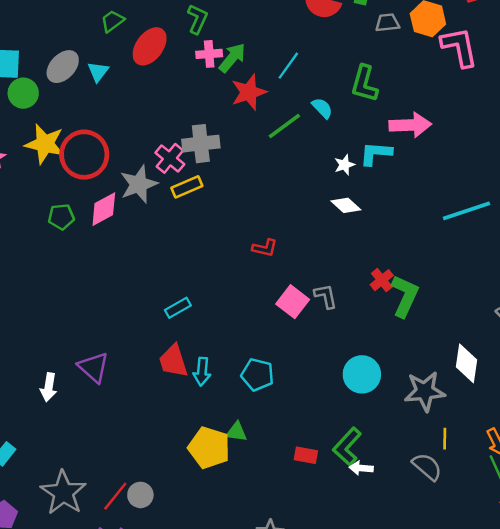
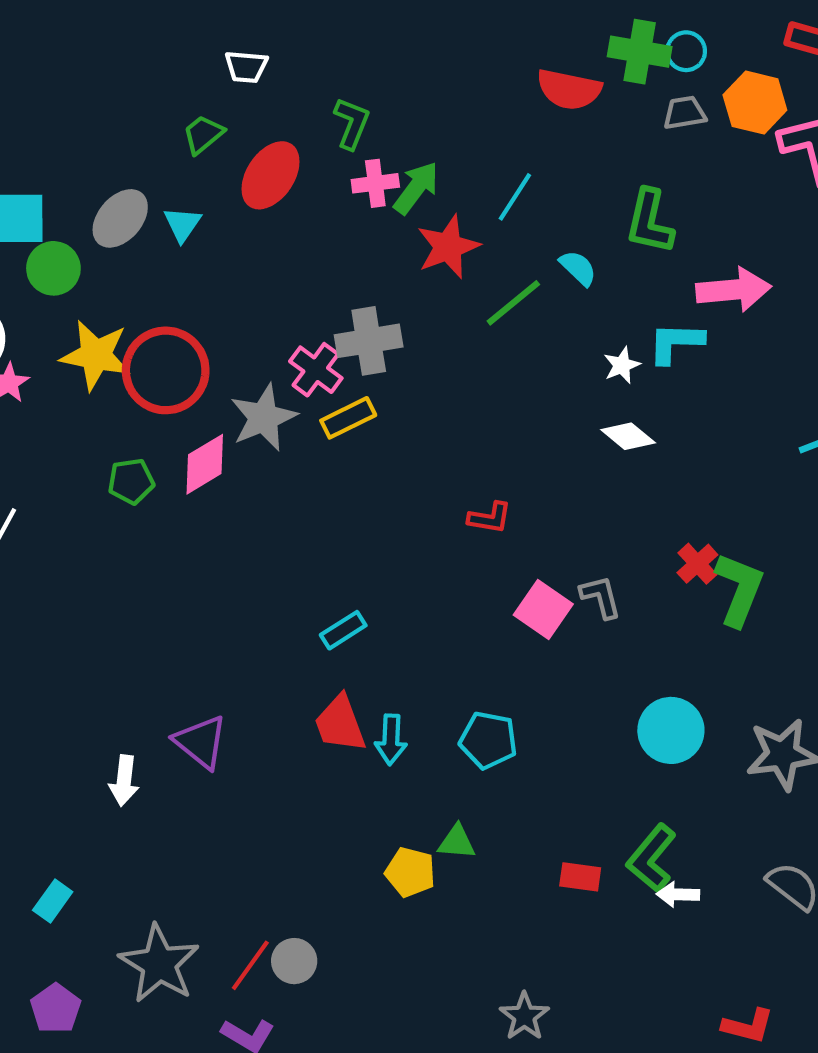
yellow pentagon: (209, 448) -> (410, 872), size x0.7

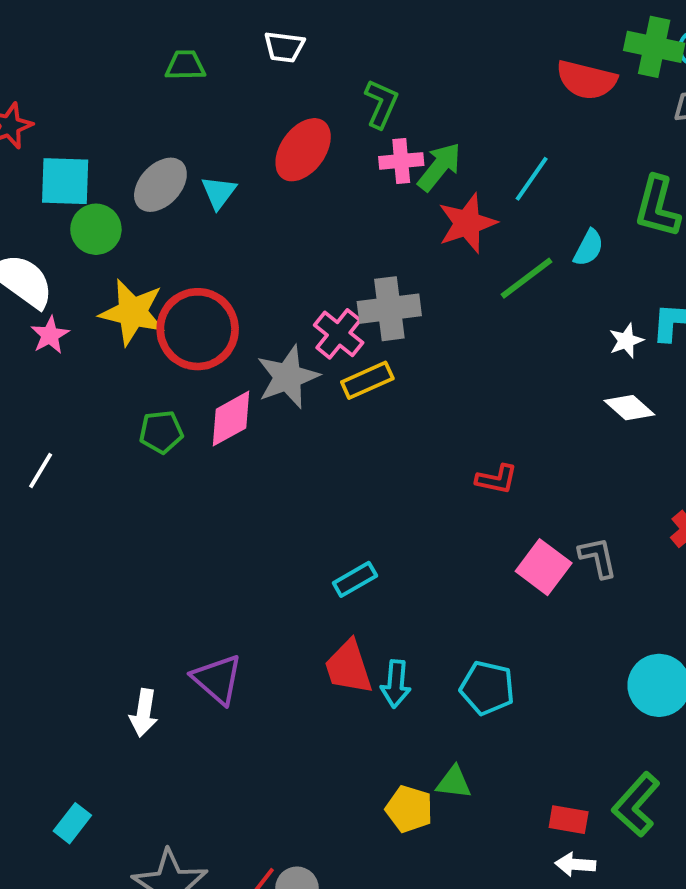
green trapezoid: (203, 134) -> (185, 65), moved, turned 36
cyan semicircle: (578, 268) -> (589, 248), turned 72
white arrow: (678, 894) -> (575, 864), moved

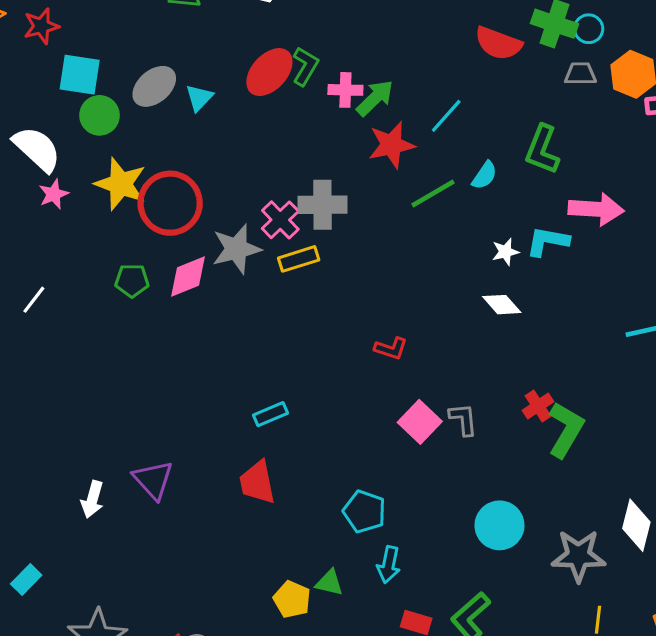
green L-shape: (381, 104) -> (305, 66), moved
cyan arrow: (396, 684) -> (389, 565), moved

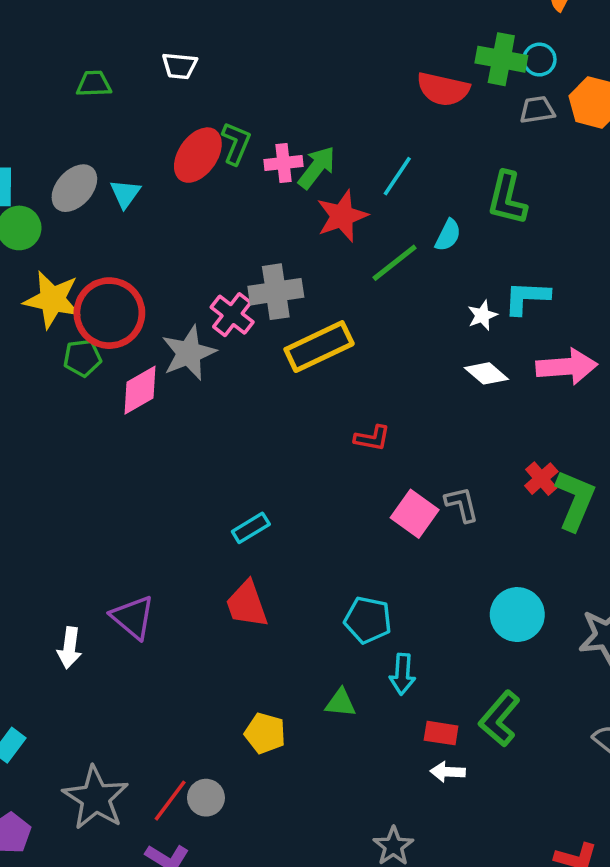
pink arrow: (596, 209) -> (567, 367), moved
yellow rectangle: (299, 259) -> (319, 347), moved, size x1.5
green pentagon: (132, 281) -> (82, 358), moved
yellow pentagon: (292, 599) -> (265, 733), moved

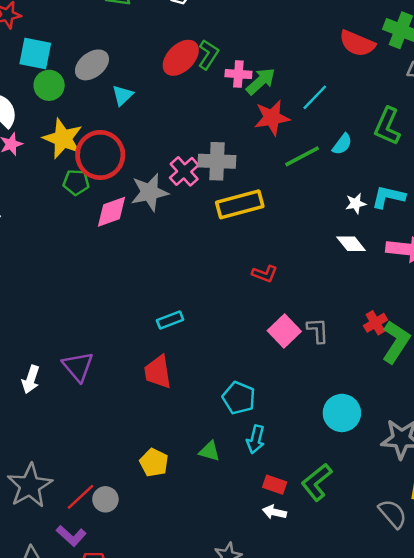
cyan triangle: (125, 194) -> (123, 95), moved

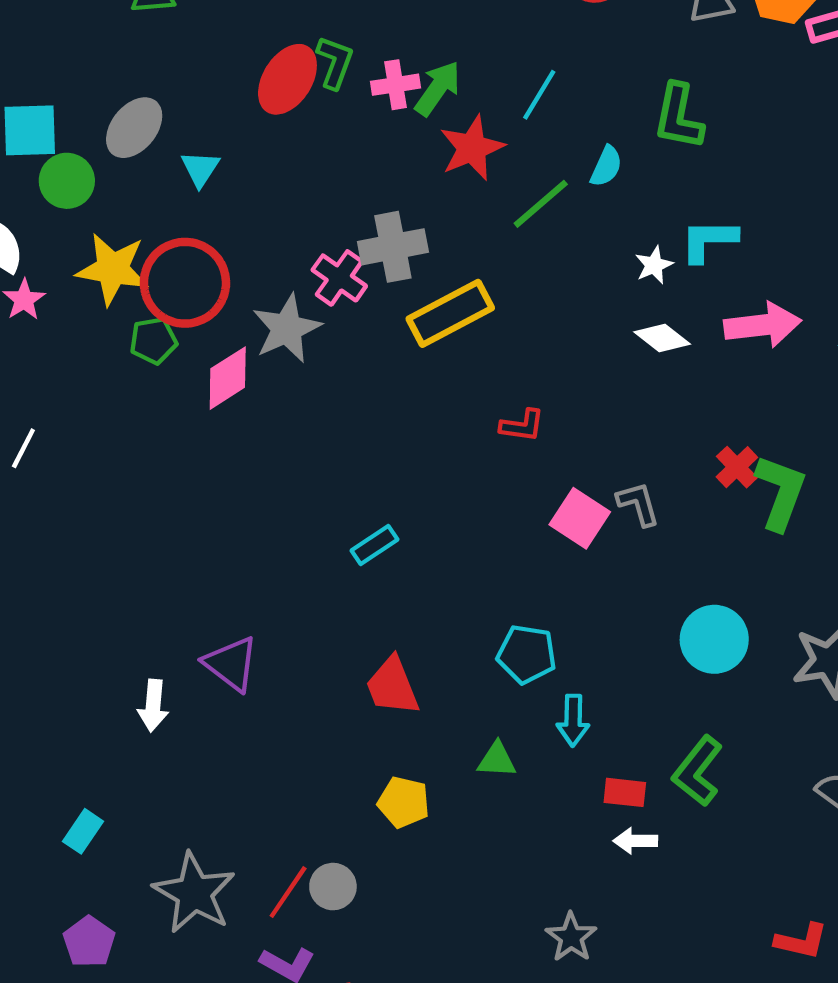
red trapezoid: (158, 372) -> (392, 686), moved

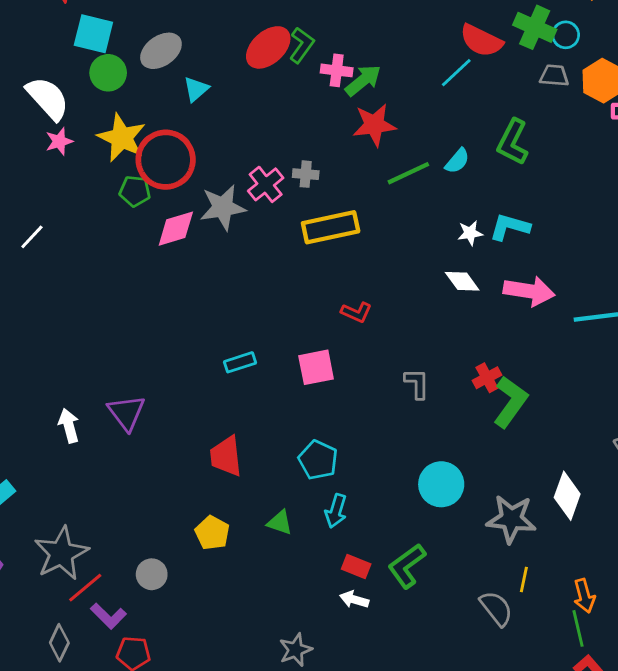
cyan line: (539, 95) -> (456, 73), moved
gray cross: (393, 247) -> (306, 174), size x0.6
pink square: (580, 518) -> (316, 367), moved, turned 30
white arrow: (153, 706) -> (69, 426), turned 144
red line: (288, 892) -> (85, 588), moved

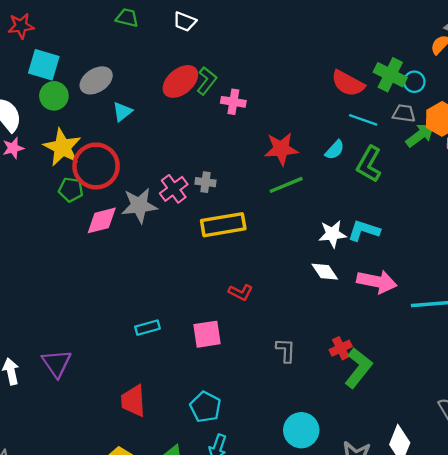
cyan line: (456, 73) -> (363, 120), moved, turned 60
green arrow: (363, 80) -> (420, 135), moved
red star: (374, 125) -> (281, 149), moved
cyan semicircle: (457, 161) -> (335, 150), moved
white star: (470, 233) -> (332, 234), size x1.4

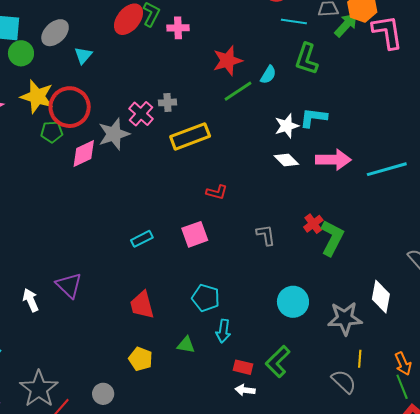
cyan semicircle: (335, 150) -> (268, 75), moved

